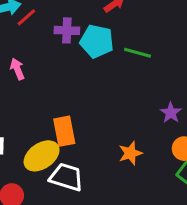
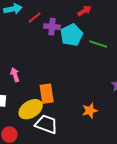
red line: (26, 17) -> (35, 18), moved
cyan pentagon: (97, 41) -> (72, 35), turned 30
pink arrow: (17, 69) -> (15, 75), moved

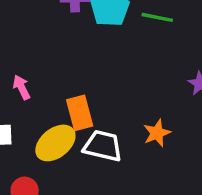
white trapezoid: (46, 124) -> (103, 146), moved

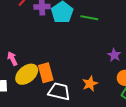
yellow ellipse: (55, 143) -> (27, 74), moved

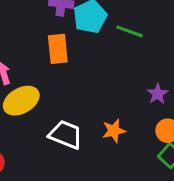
orange rectangle: (46, 73) -> (58, 49), moved

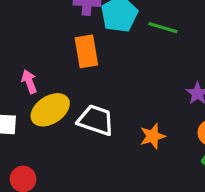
white trapezoid: (66, 135) -> (96, 120), moved

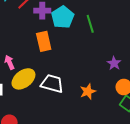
green line: (163, 28) -> (90, 24), turned 60

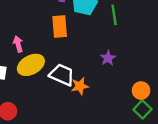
purple star: (114, 63) -> (108, 58), moved
orange star: (88, 91) -> (80, 86), moved

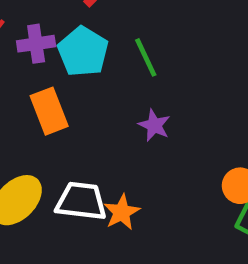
purple star: (108, 58) -> (154, 125), moved

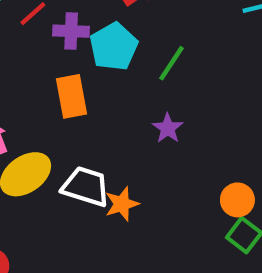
green line: (146, 57) -> (172, 63), turned 48

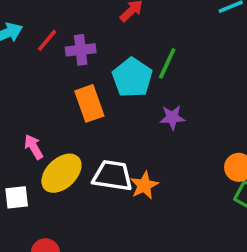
cyan pentagon: (114, 47) -> (132, 78), moved
purple star: (168, 128) -> (172, 117), turned -30

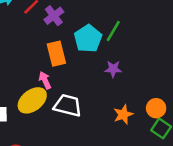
purple cross: (81, 50) -> (54, 16), turned -36
pink arrow: (34, 147) -> (45, 80), moved
orange star: (144, 185) -> (123, 114), moved

